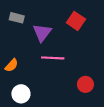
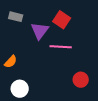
red square: (76, 21) -> (62, 20), moved
pink line: (53, 58) -> (61, 47), moved

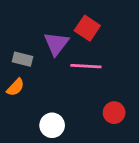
gray rectangle: (16, 17) -> (23, 59), moved
white circle: (20, 89) -> (52, 125), moved

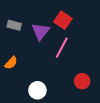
gray rectangle: (23, 59) -> (14, 25), moved
pink line: (86, 66) -> (62, 48), turned -65

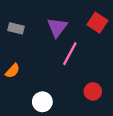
red square: (63, 20) -> (97, 23), moved
purple triangle: (41, 31) -> (57, 27), moved

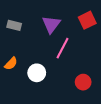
red square: (97, 23) -> (87, 20), turned 30
white circle: (42, 102) -> (37, 73), moved

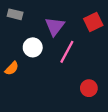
gray rectangle: (14, 25) -> (15, 14), moved
white circle: (37, 73) -> (33, 47), moved

